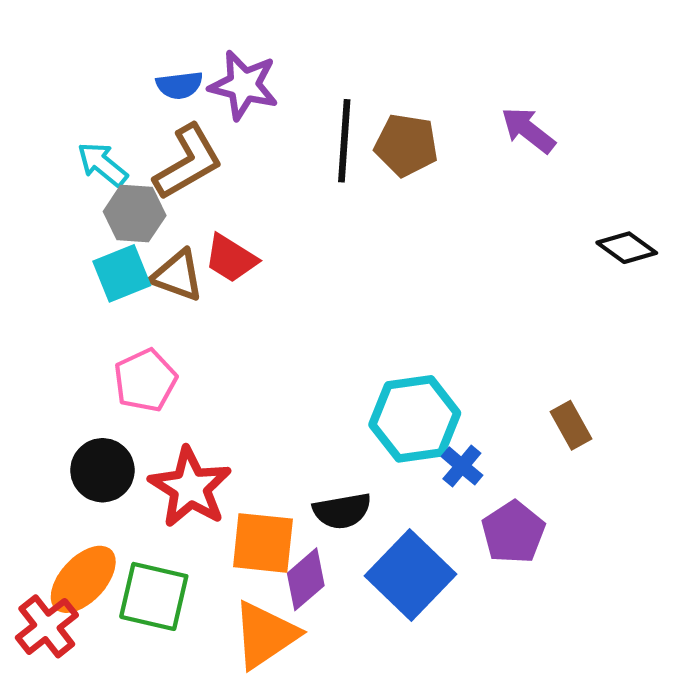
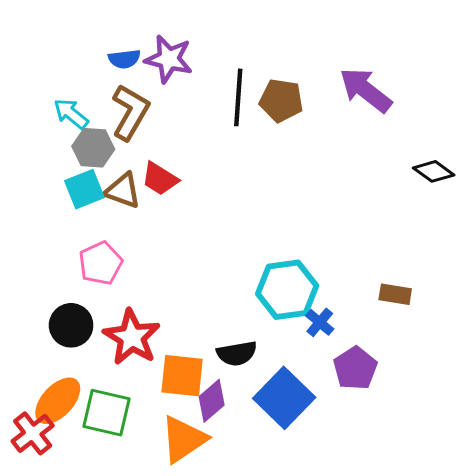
purple arrow: (528, 130) -> (366, 90), size x1.4
brown L-shape: (188, 162) -> (130, 112), turned -30
brown rectangle: (571, 425) -> (395, 294), turned -52

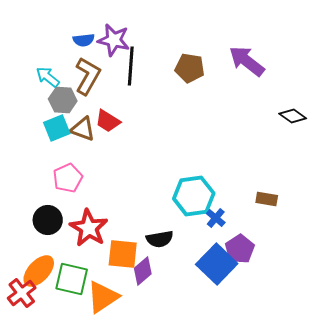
black line: (238, 97) -> (131, 66), moved
blue square: (284, 398) -> (217, 264), moved
orange triangle: (184, 439) -> (103, 297), moved

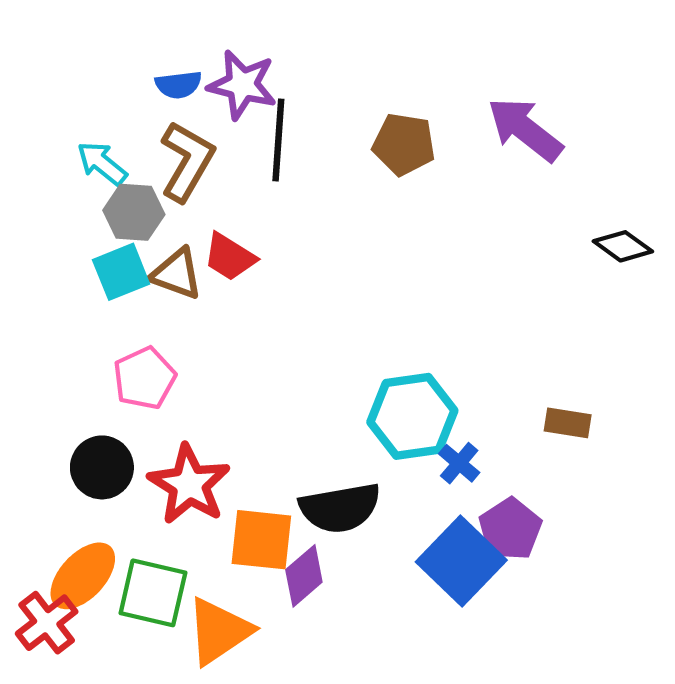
black semicircle: (160, 239) -> (340, 508), size x1.4

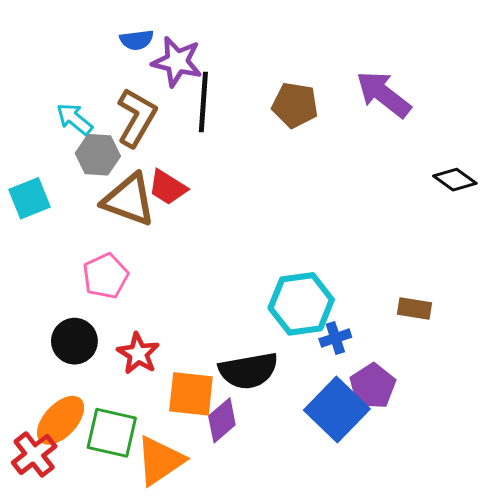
blue semicircle: (178, 85) -> (137, 40), moved
cyan square: (121, 272) -> (29, 198), moved
brown triangle: (176, 274) -> (129, 200), size x1.4
blue cross: (459, 463) -> (335, 338), turned 32
red star: (189, 484) -> (138, 354), size x0.7

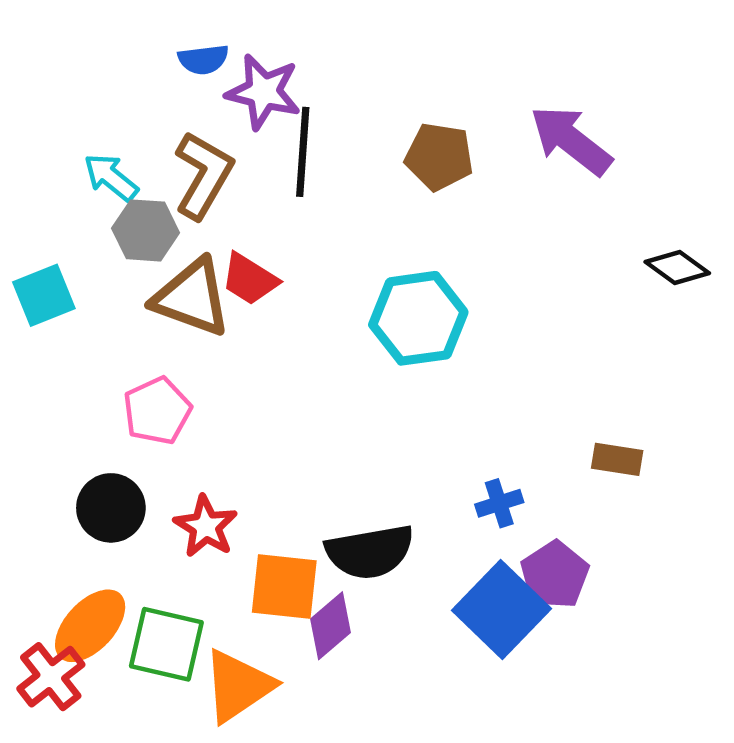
cyan hexagon: (301, 304) -> (418, 318), moved

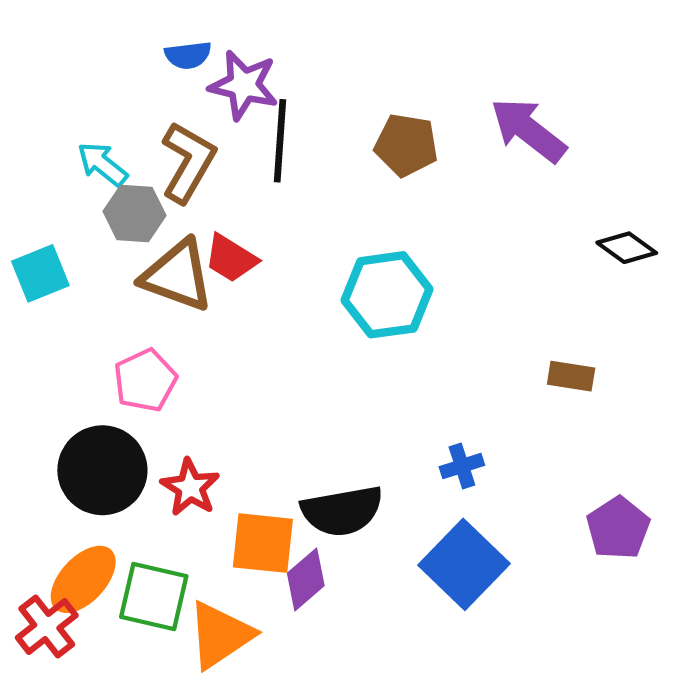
brown rectangle: (617, 459) -> (571, 376), moved
black circle: (111, 508) -> (102, 470), size x1.4
purple pentagon: (555, 575) -> (618, 528), moved

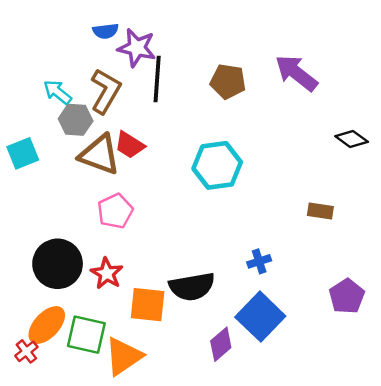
pink pentagon: (145, 380) -> (115, 211), moved
purple diamond: (306, 579) -> (221, 344), moved
red cross: (47, 626) -> (26, 351), size x0.7

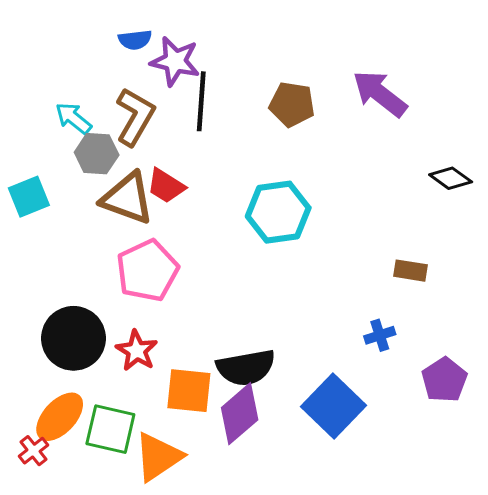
pink pentagon: (115, 211) -> (147, 271), size x1.4
blue cross: (259, 261) -> (380, 335), moved
purple diamond: (221, 344) -> (240, 414), moved, size x1.4

